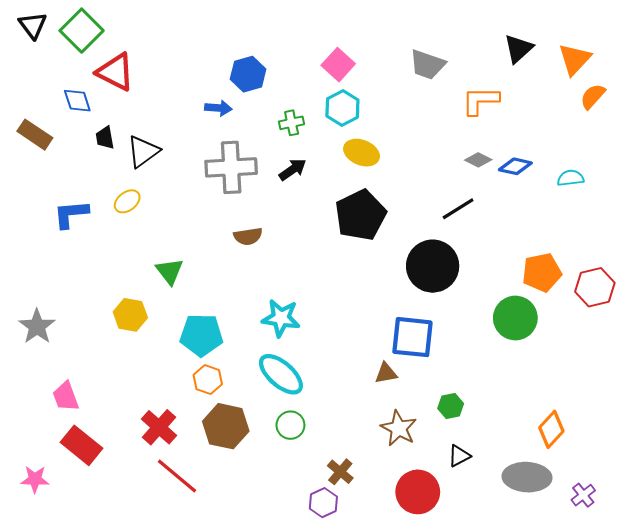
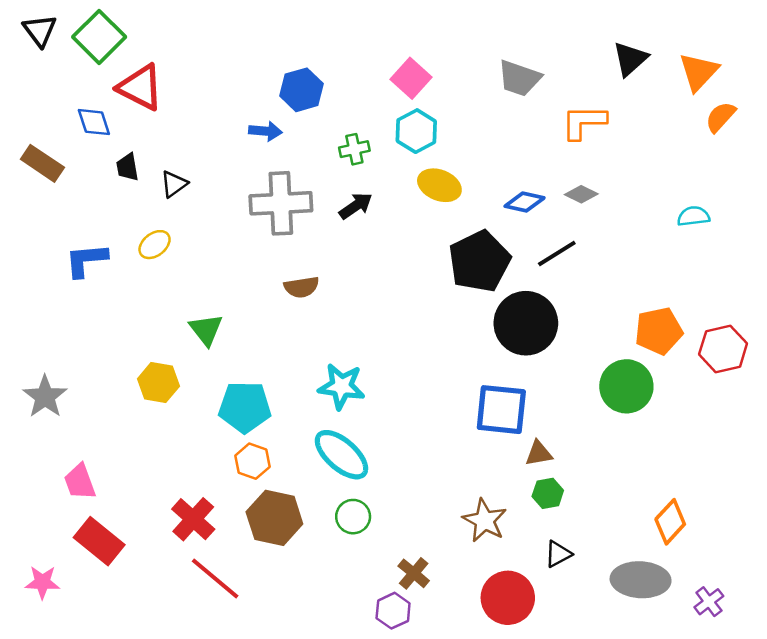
black triangle: (143, 151) -> (174, 184), size x0.7
blue diamond: (515, 166) -> (525, 202), moved
black pentagon: (360, 215) -> (479, 261), moved
brown triangle: (386, 373) -> (539, 453), moved

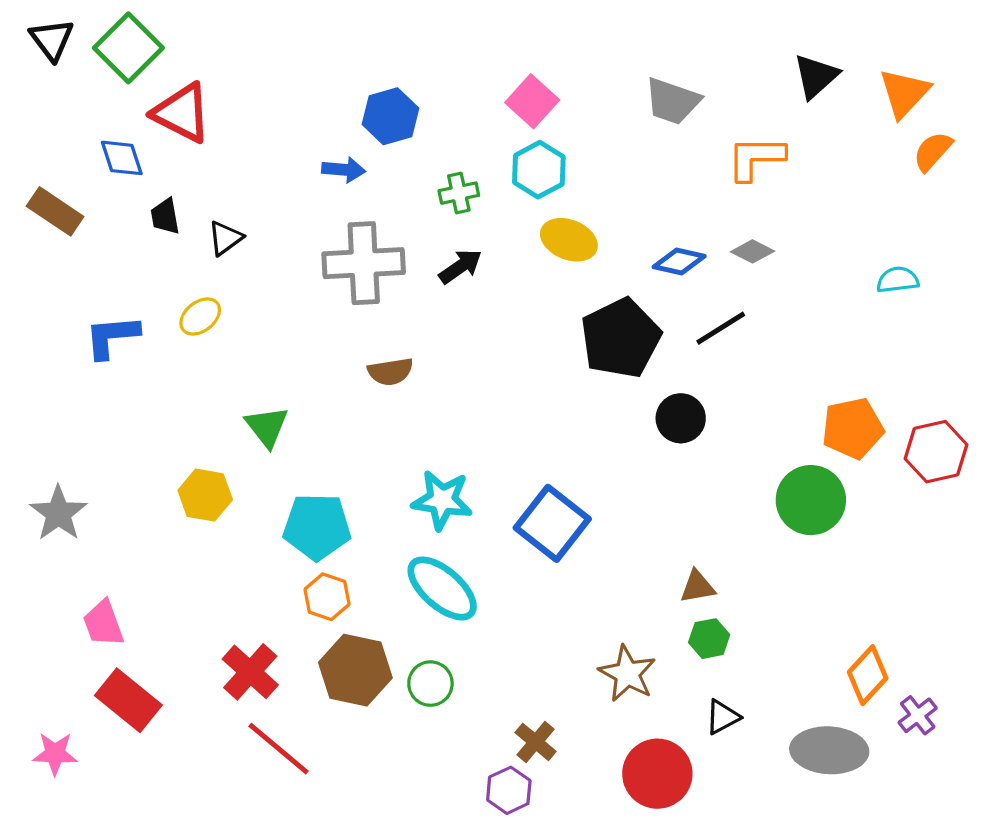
black circle: (526, 323) -> (681, 418), size x0.6
blue square: (501, 410) -> (552, 523), moved, turned 32
green circle: (353, 517) -> (430, 684), moved
purple cross: (709, 602) -> (918, 715), moved

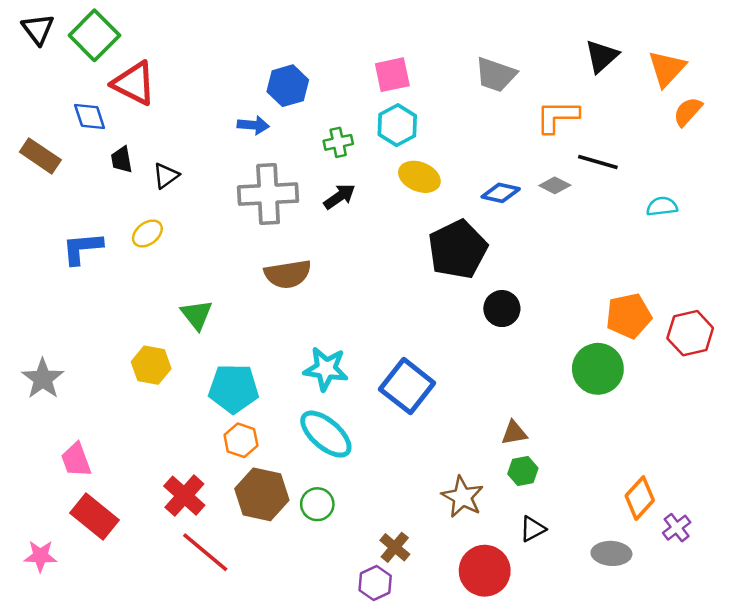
pink square: (532, 101) -> (392, 75), turned 36
black line: (721, 328) -> (598, 162), moved, turned 48
brown semicircle: (390, 372) -> (288, 274), size x1.4
gray ellipse: (829, 750) -> (611, 553), size x0.7

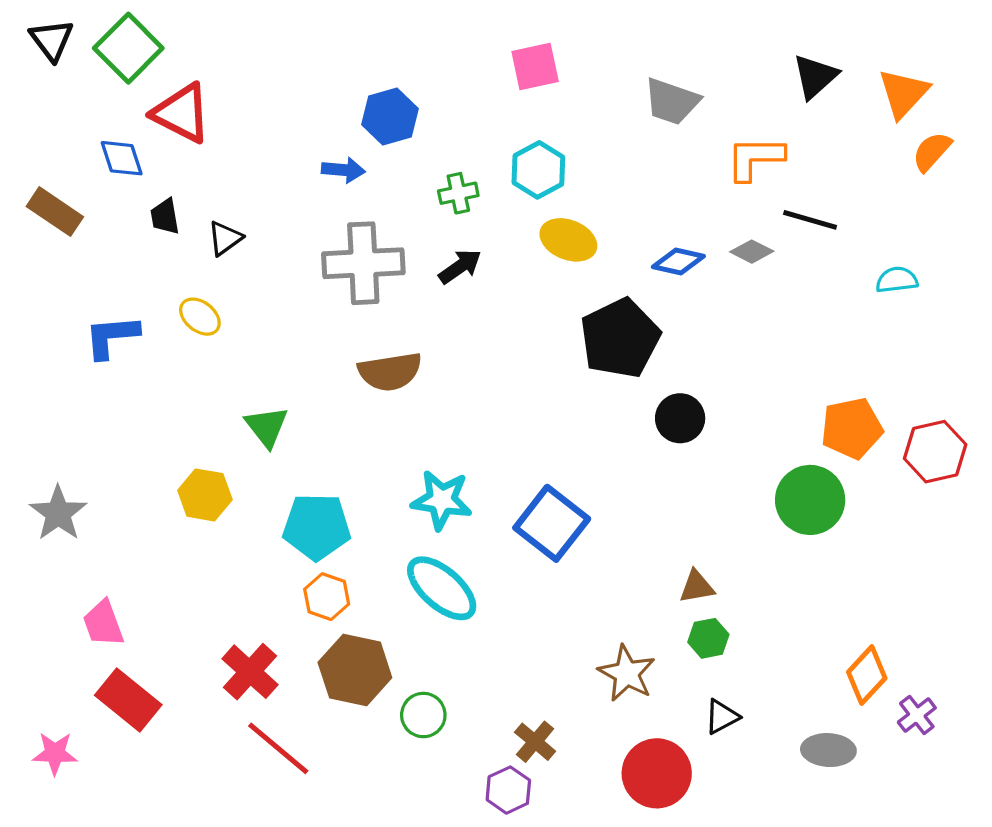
pink square: (392, 75) -> (535, 67), moved
yellow ellipse: (147, 233) -> (200, 317), turned 76
green circle: (317, 504) -> (423, 715), moved

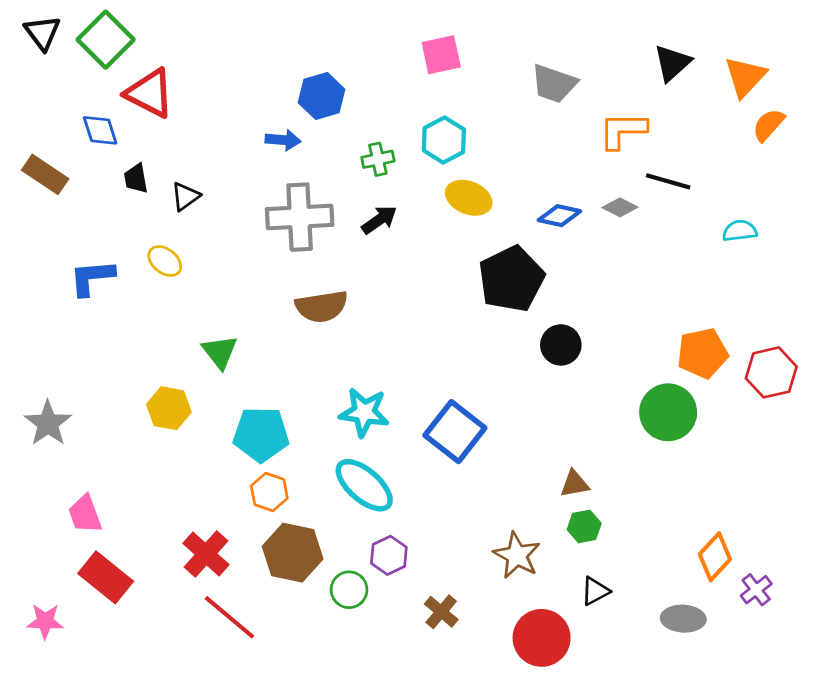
purple hexagon: (508, 790) -> (389, 555), moved

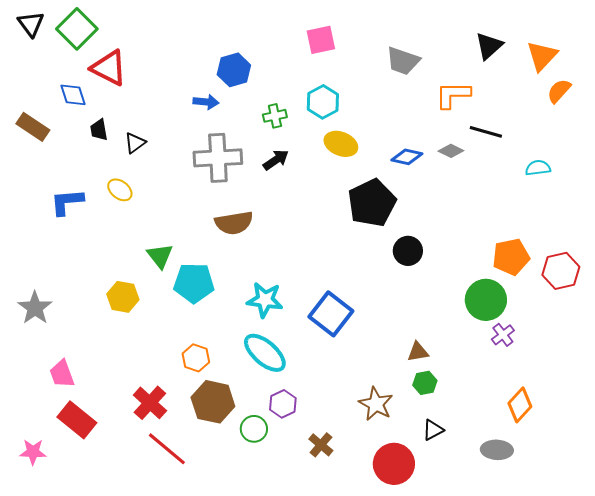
cyan pentagon: (261, 434) -> (194, 283), moved
purple cross: (756, 590) -> (503, 335), moved

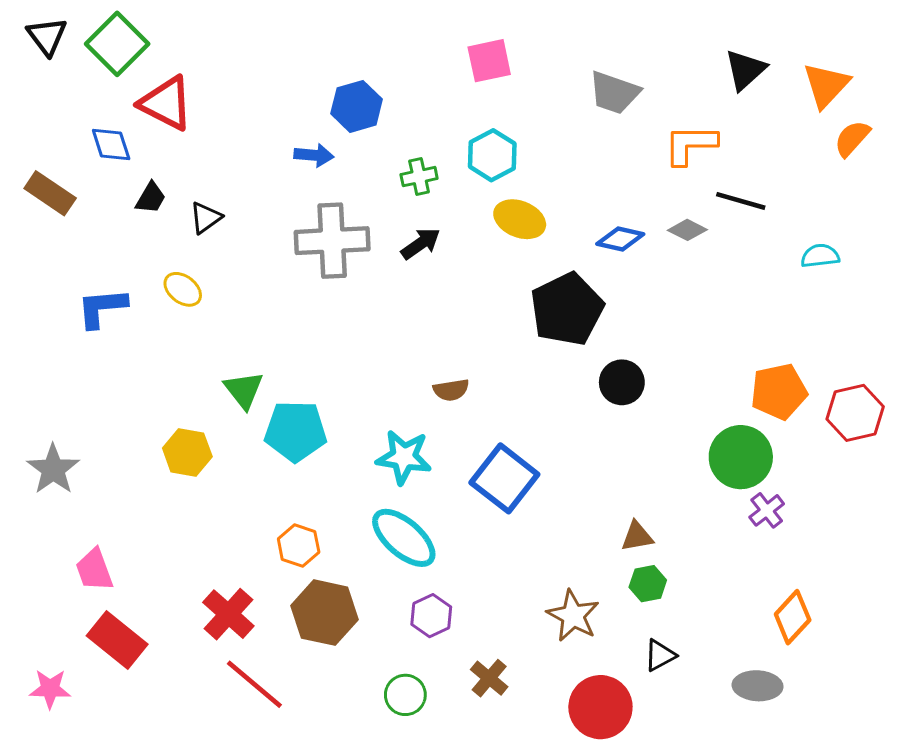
black trapezoid: (99, 130) -> (151, 198), turned -140
brown semicircle: (234, 223) -> (451, 390), moved, size x0.6
green circle: (254, 429) -> (405, 695), moved

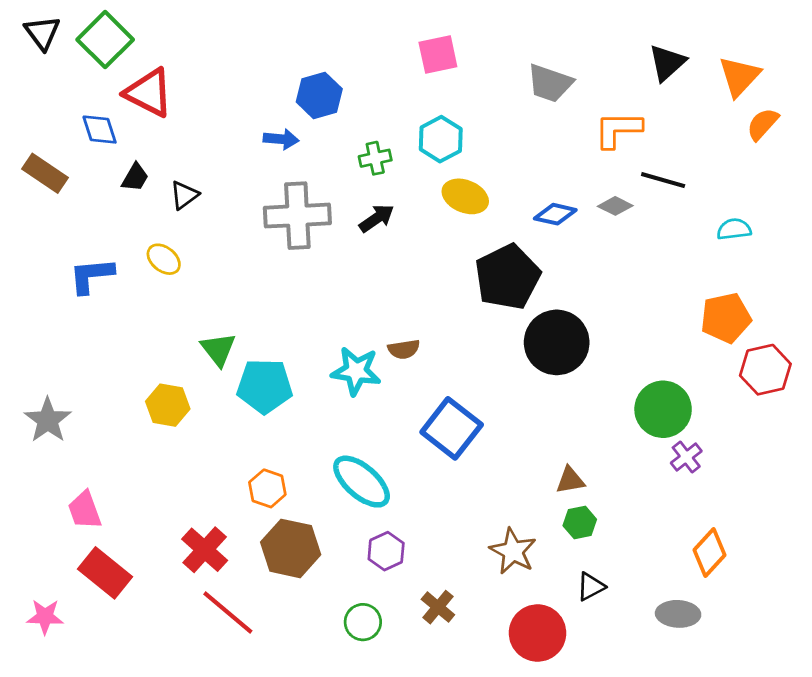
black circle: (622, 382) -> (557, 342), size x1.6
orange pentagon: (779, 392) -> (726, 318), moved
cyan star: (404, 457) -> (356, 371), moved

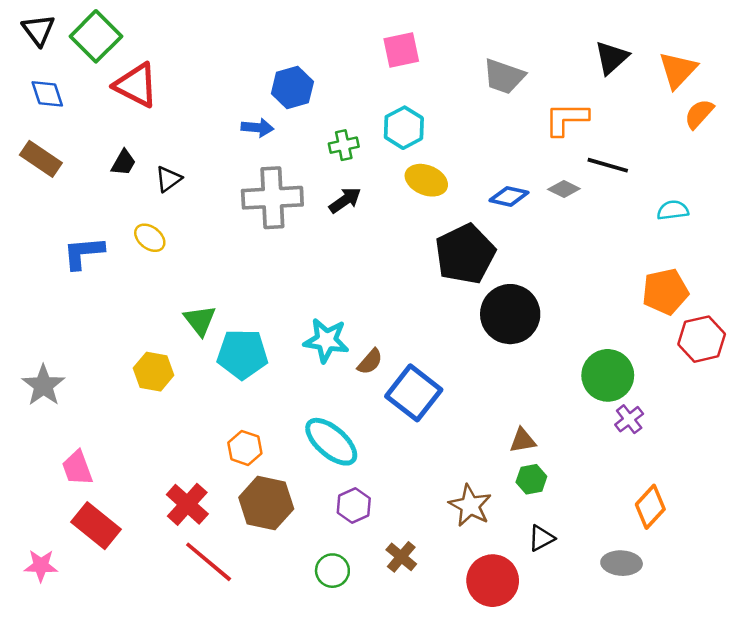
blue diamond: (100, 130) -> (47, 94), moved
brown semicircle: (404, 349) -> (370, 362), moved, turned -40

